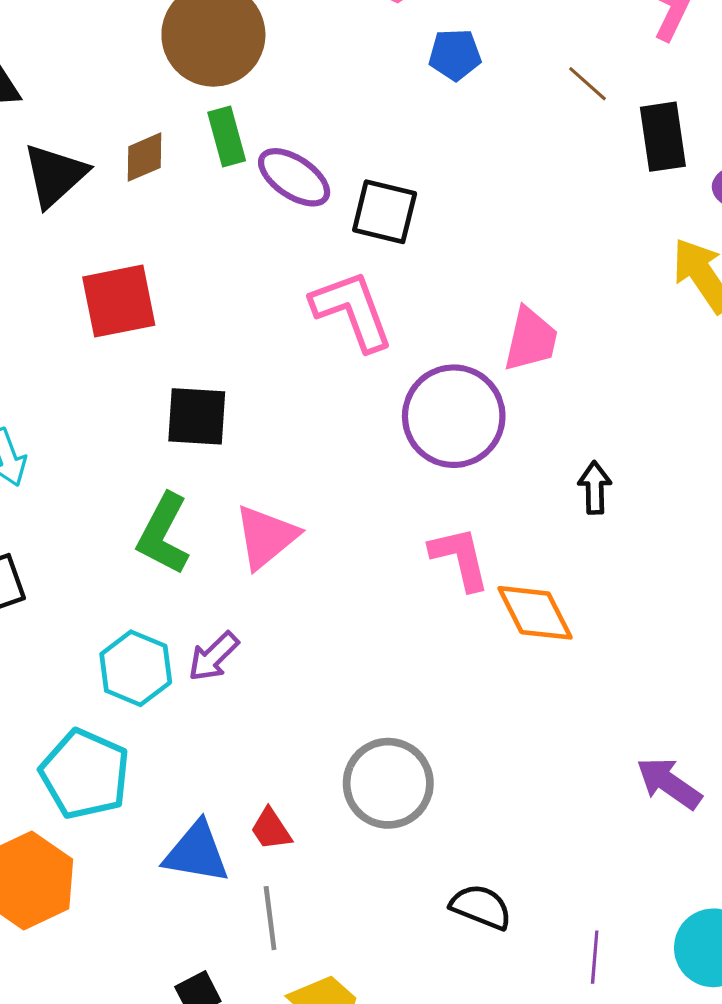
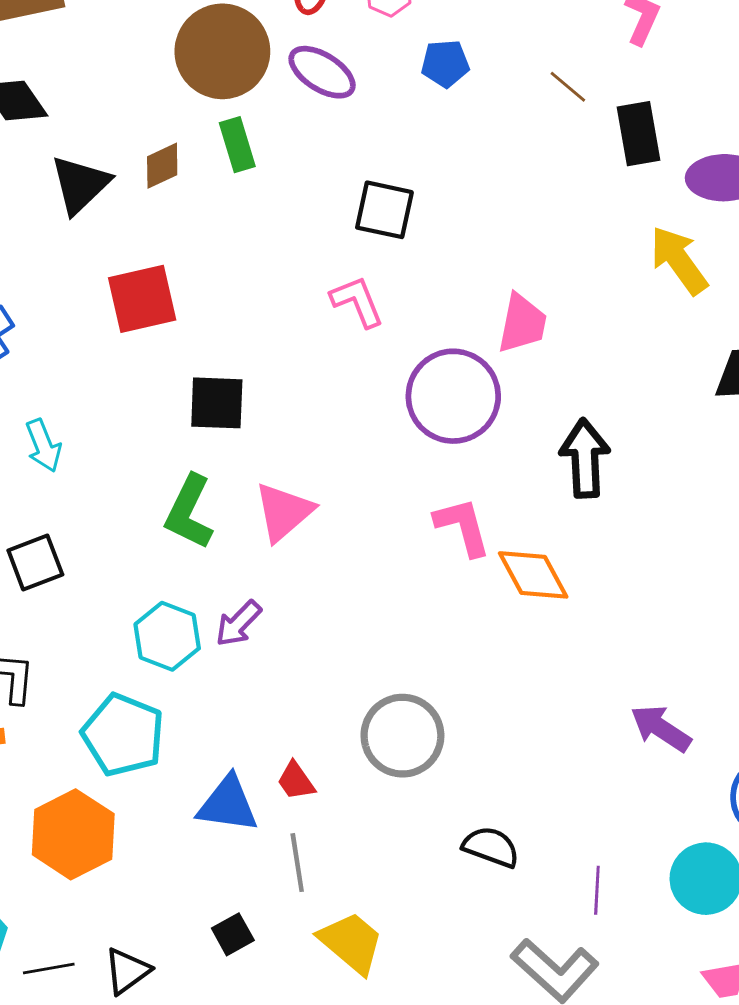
purple ellipse: (294, 177) -> (322, 72), moved
pink L-shape: (352, 310) -> (357, 301), size x0.7
black arrow: (595, 488) -> (585, 458), size x1.6

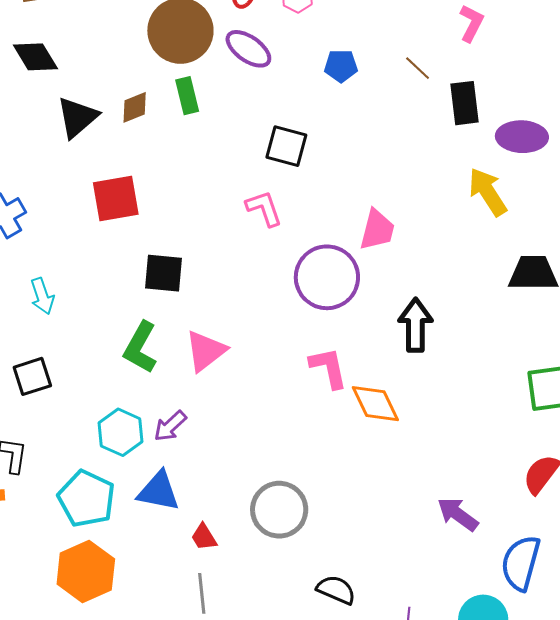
blue pentagon: (445, 64) -> (341, 66), moved
blue triangle: (228, 804) -> (159, 491), moved
orange hexagon: (73, 834) -> (86, 572), moved

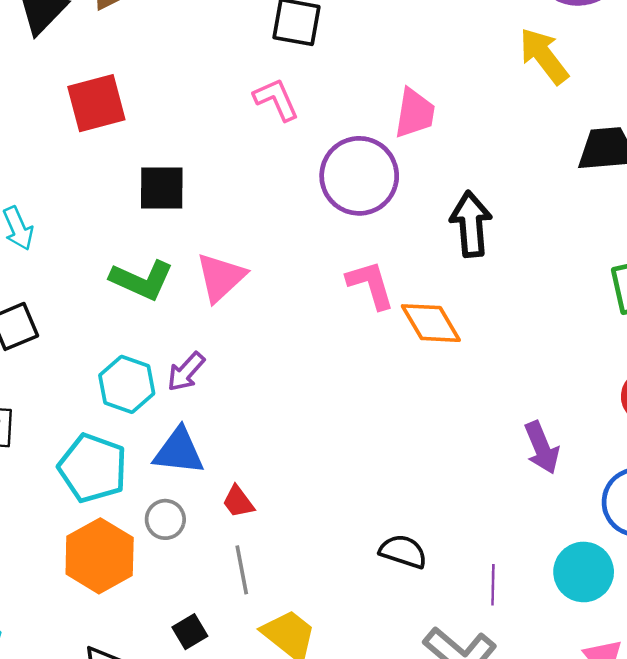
green L-shape: (140, 347) -> (142, 280), turned -90
gray circle: (279, 510) -> (165, 519), moved, size x0.6
purple arrow: (458, 514) -> (542, 448), turned -144

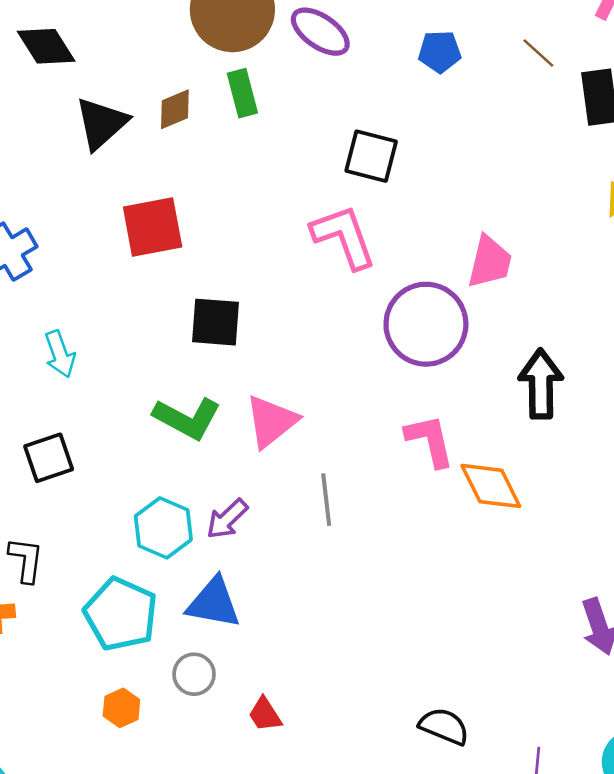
pink L-shape: (276, 99) -> (344, 237), size x1.4
red trapezoid: (238, 502) -> (265, 714), moved
orange hexagon: (100, 556) -> (121, 708), size x0.5
gray line: (242, 570) -> (326, 500), moved

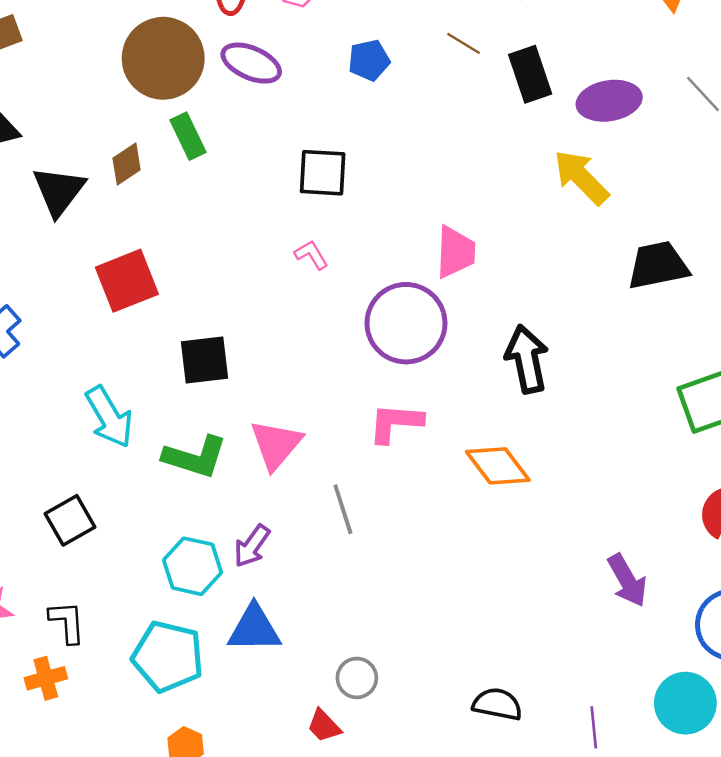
pink L-shape: (344, 237) -> (311, 255), size x0.5
cyan arrow: (60, 354) -> (109, 417), moved, size x1.4
pink L-shape: (430, 441) -> (395, 423), moved, turned -62
gray circle: (194, 674) -> (357, 678), moved

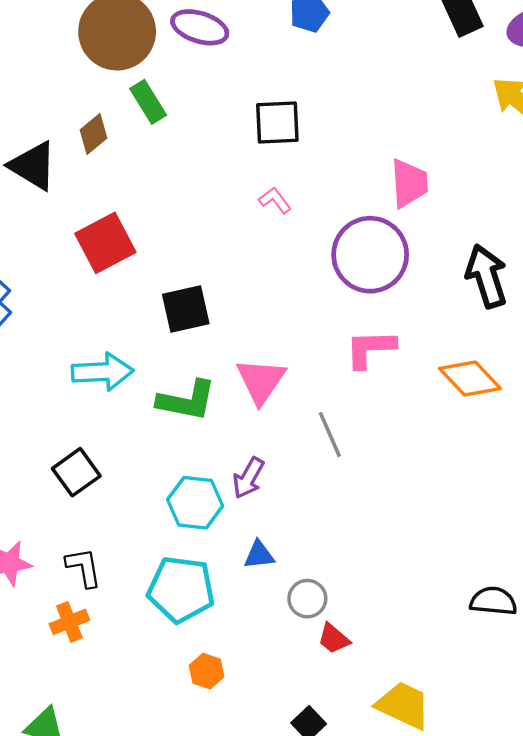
black triangle: (59, 191) -> (33, 166), turned -30
cyan arrow: (109, 417) -> (103, 372), turned -56
blue triangle: (254, 629) -> (259, 555), size x0.6
gray circle: (357, 678) -> (307, 599), moved

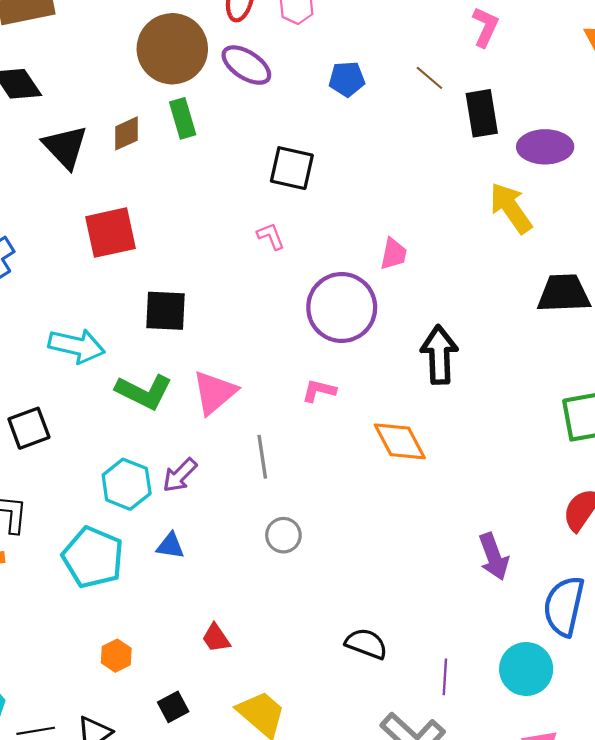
pink trapezoid: (409, 183) -> (394, 254), size x0.7
pink L-shape: (370, 349) -> (319, 391), size x0.7
gray circle: (307, 599) -> (283, 535), moved
orange hexagon: (207, 671) -> (116, 656), moved

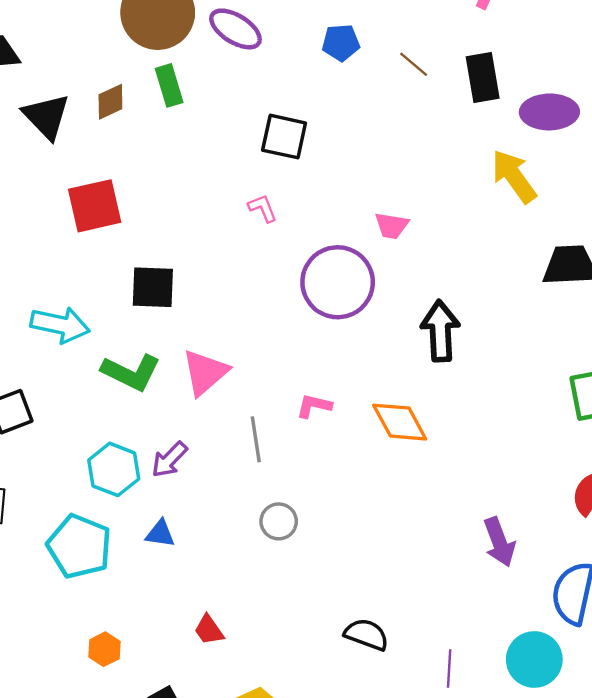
brown line: (429, 78) -> (414, 64), moved
pink trapezoid: (394, 254) -> (392, 226), turned 88
pink L-shape: (319, 391) -> (314, 406), moved

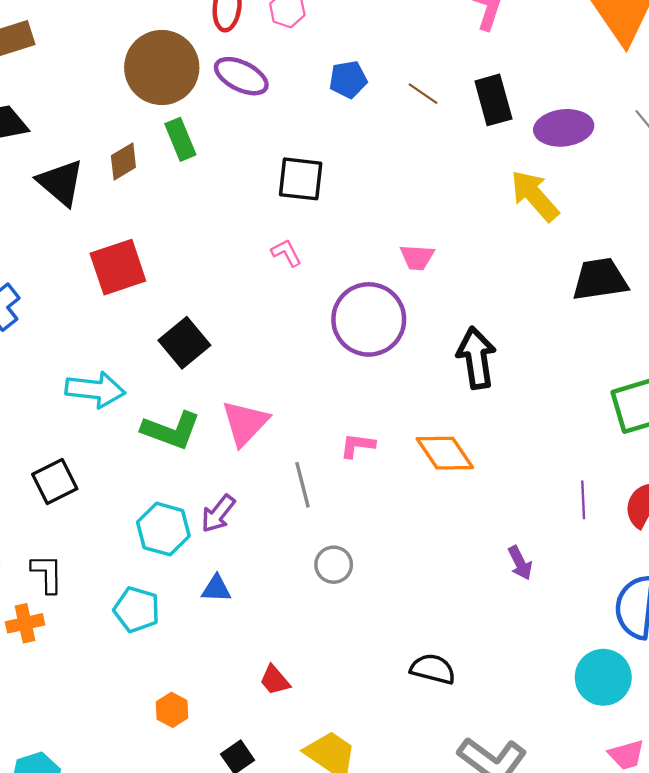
black square: (153, 287) -> (184, 343), turned -36
purple arrow: (499, 542) -> (520, 563), moved, size x0.7
cyan pentagon: (79, 546) -> (137, 610), size x0.7
purple line: (449, 668) -> (583, 500), moved

